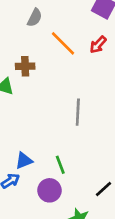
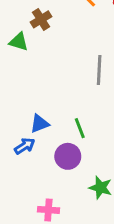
brown cross: (25, 66) -> (41, 19), turned -30

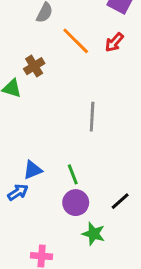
purple circle: (68, 156) -> (76, 203), moved

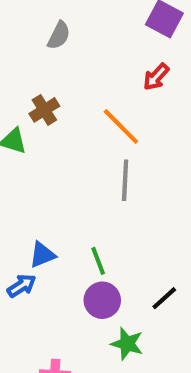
orange line: (76, 41) -> (121, 126), moved

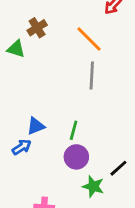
green line: (98, 261) -> (74, 130), turned 36
black line: (164, 298) -> (118, 168), moved

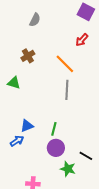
green triangle: (16, 49) -> (14, 83), moved
black line: (118, 168) -> (86, 156), turned 72

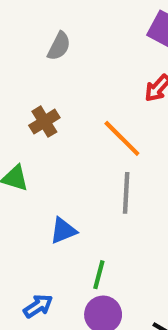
blue triangle: (27, 126) -> (63, 231), moved
blue arrow: (17, 141) -> (38, 306), moved

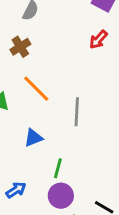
brown cross: (44, 122) -> (20, 47), moved
orange line: (122, 138) -> (36, 89), moved

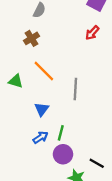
blue triangle: (33, 138) -> (42, 109), turned -32
blue arrow: (16, 190) -> (40, 137), moved

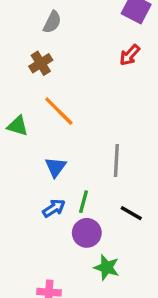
gray line: (75, 89) -> (116, 160), moved
black line: (97, 163) -> (131, 213), moved

